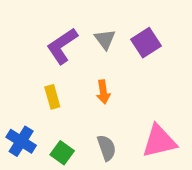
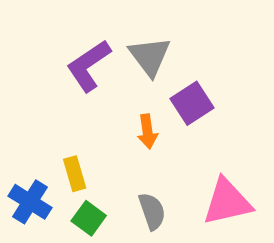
gray triangle: (105, 39) -> (150, 56), size x1.4
purple square: (146, 43) -> (192, 103), moved
yellow rectangle: (52, 97) -> (75, 174), moved

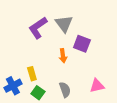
purple square: (192, 103) -> (82, 44), turned -36
blue cross: (30, 202) -> (13, 86), turned 30
pink triangle: (227, 202) -> (97, 86), size x0.7

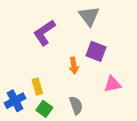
gray triangle: (64, 24) -> (89, 16), moved
pink triangle: (97, 86) -> (112, 84), moved

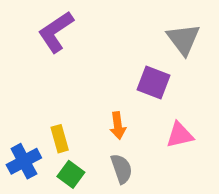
gray triangle: (89, 16) -> (183, 39), moved
purple L-shape: (44, 33) -> (56, 32), moved
orange arrow: (74, 65) -> (118, 126), moved

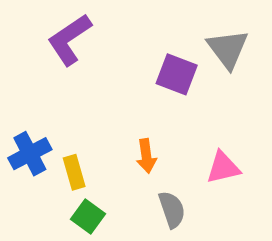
purple square: (153, 82) -> (177, 74), moved
blue cross: (24, 161) -> (30, 154), moved
gray semicircle: (122, 169) -> (172, 210), moved

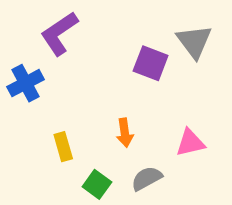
blue cross: (30, 154) -> (25, 83), moved
gray semicircle: (172, 210) -> (147, 178), turned -100
green square: (88, 216) -> (97, 184), moved

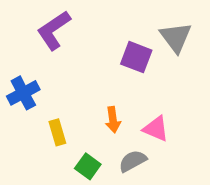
blue cross: (25, 83) -> (23, 93), moved
pink triangle: (190, 143) -> (156, 129), moved, turned 36

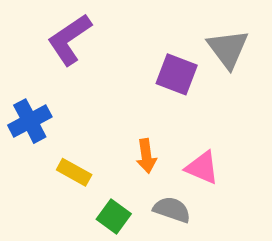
yellow rectangle: (57, 132) -> (74, 172), turned -45
gray semicircle: (133, 161) -> (172, 210), turned 48

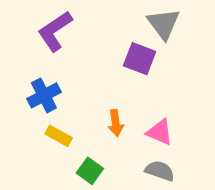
gray triangle: (228, 49) -> (163, 24), moved
blue cross: (30, 121) -> (44, 95), moved
gray semicircle: (172, 210) -> (160, 171), moved

